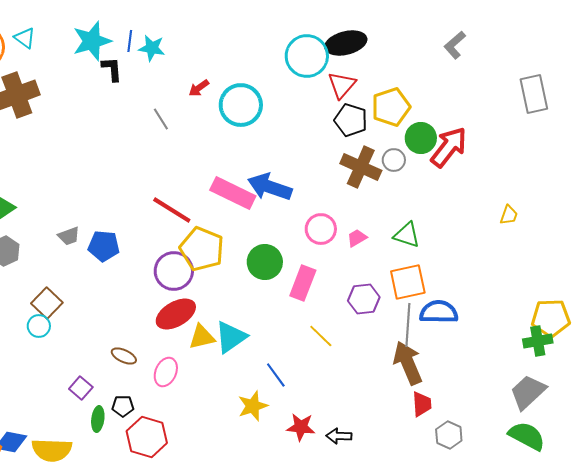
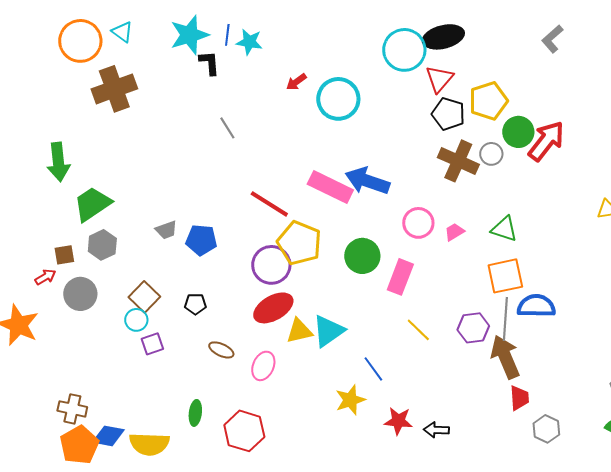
gray line: (161, 119) -> (227, 128), moved
purple hexagon: (364, 299) -> (473, 328), moved
purple square: (81, 388) -> (152, 344), moved, turned 30
black pentagon: (123, 406) -> (195, 304), moved

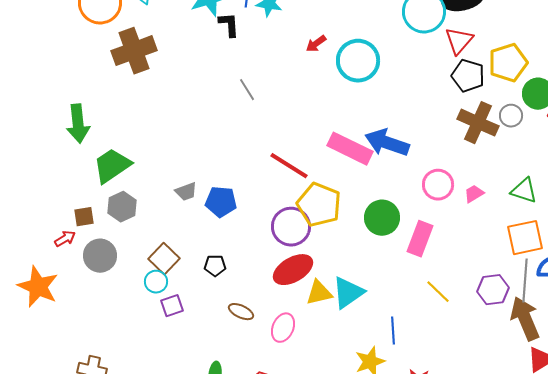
blue line: (373, 369) -> (393, 331), turned 32

